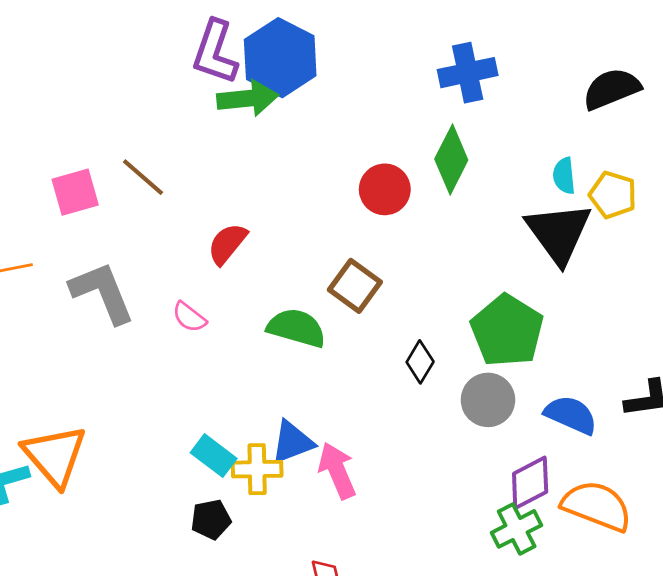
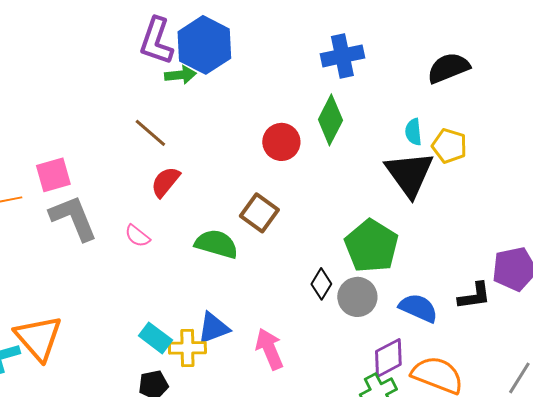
green arrow: (248, 98) -> (180, 75), size x0.7
brown line: (143, 177) -> (150, 133), moved
pink square: (75, 192) -> (53, 175), moved
black diamond: (420, 362) -> (321, 284), moved
pink arrow: (337, 471) -> (269, 349), moved

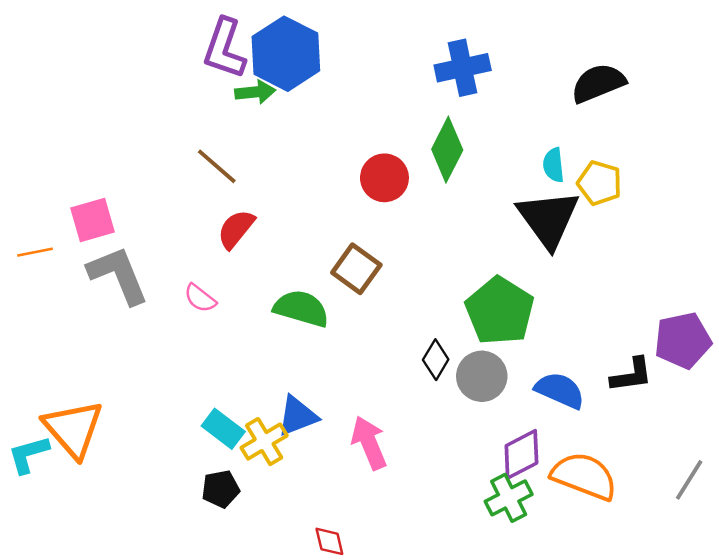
yellow cross: (187, 348) -> (264, 442), turned -30

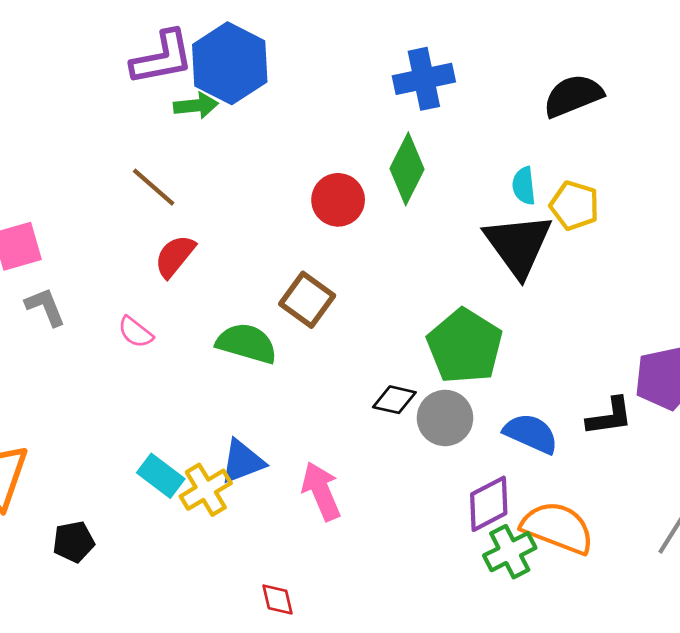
purple L-shape: (224, 49) -> (162, 58), turned -120
gray L-shape: (118, 275) -> (45, 307), size x0.6
black diamond: (436, 360) -> (394, 400), turned 72
black pentagon: (221, 489) -> (73, 542), moved
green cross: (509, 498) -> (510, 552), moved

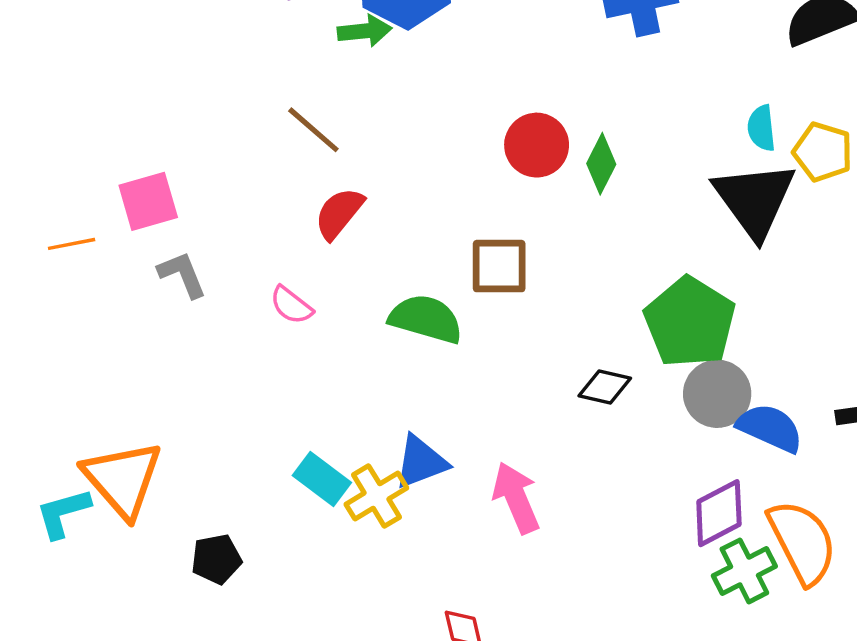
green diamond: (407, 169) -> (601, 164), moved, size x0.7
brown square: (307, 300) -> (499, 266), turned -36
gray circle: (445, 418) -> (717, 394), moved
orange semicircle: (558, 528) -> (802, 542), turned 42

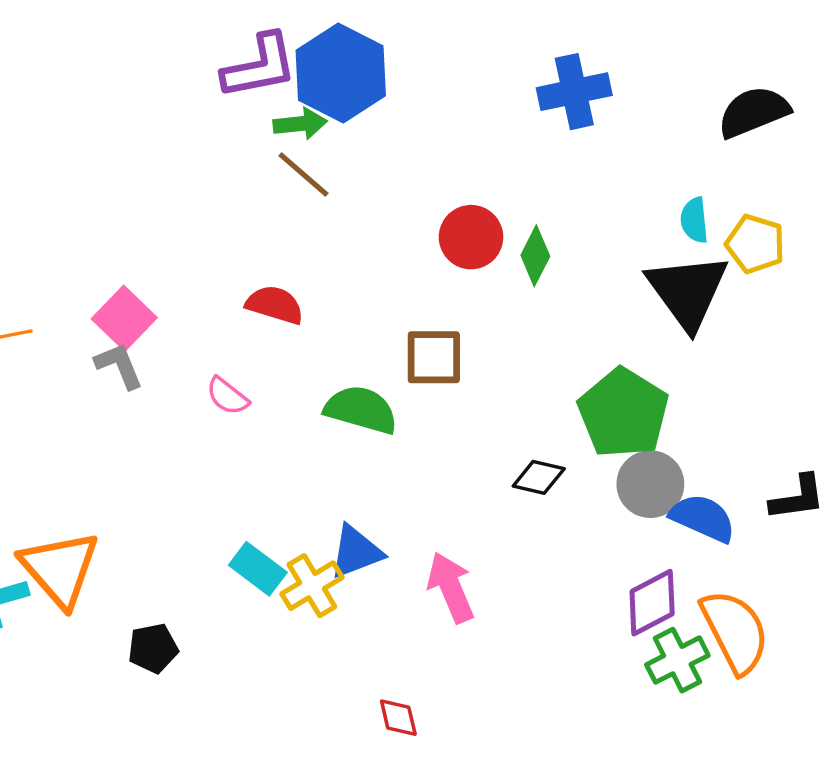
brown line: (313, 130) -> (304, 175), moved
pink square: (148, 201) -> (124, 318), moved, turned -30
red semicircle: (339, 213) -> (275, 305), turned 68

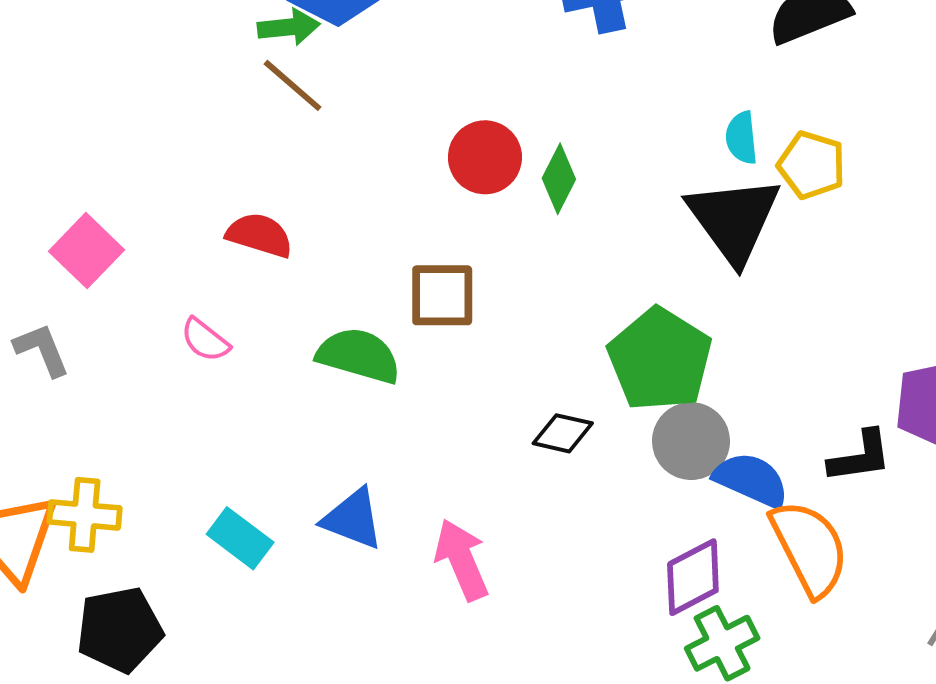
gray L-shape: (119, 366) -> (42, 350), moved
blue triangle: (356, 552) -> (353, 519), turned 42
yellow cross: (312, 586) -> (85, 515), moved, turned 36
orange semicircle: (735, 631) -> (810, 548), moved
black pentagon: (153, 648) -> (120, 630), size x1.5

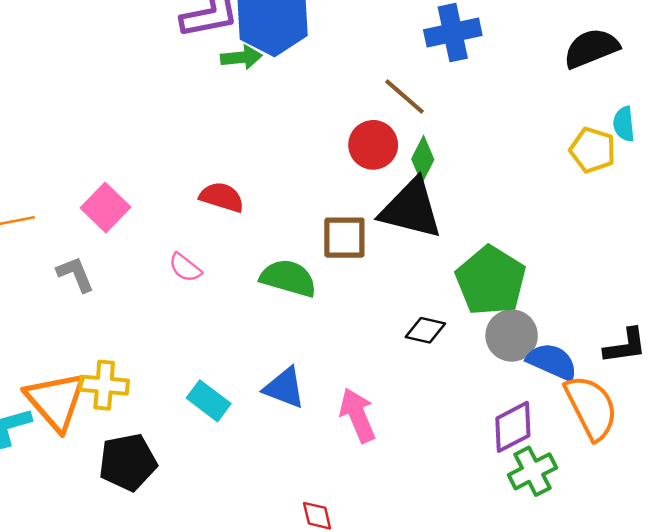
brown line: (293, 85) -> (405, 97), moved
cyan semicircle: (742, 138) -> (624, 124), moved
black triangle: (734, 220) -> (411, 209), moved, turned -40

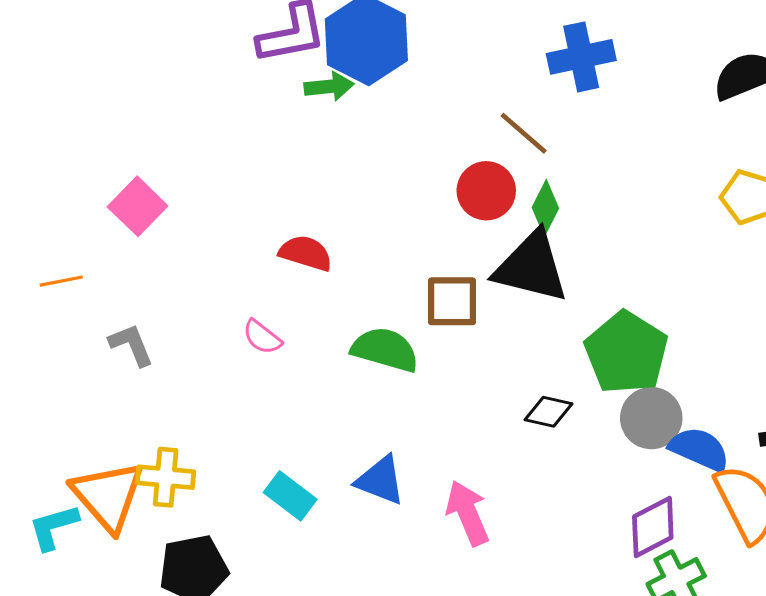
pink square: (105, 208) -> (138, 206), moved

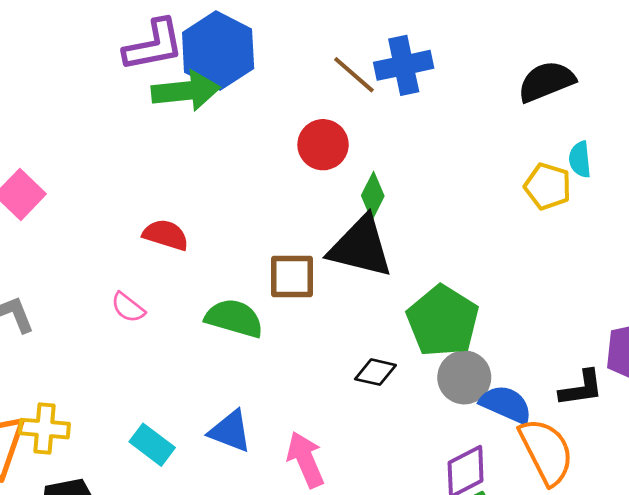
green arrow: (329, 86) -> (186, 91), size x1.6
brown line: (524, 133) -> (354, 75), moved
red circle: (486, 191) -> (323, 145), moved

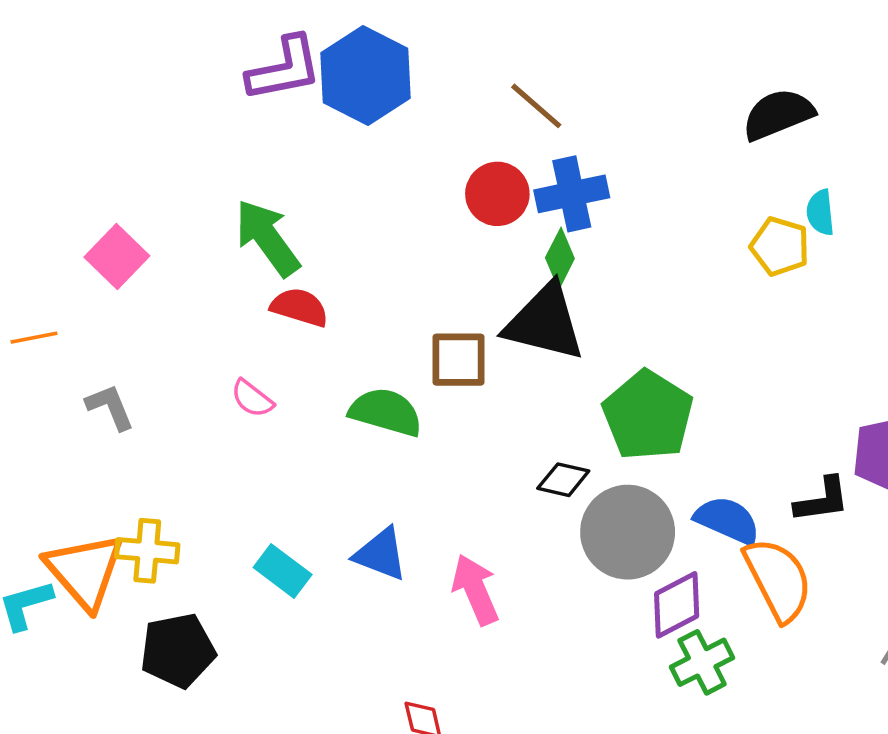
blue cross: (404, 65) -> (572, 194), moved
green arrow: (186, 91) -> (267, 238), moved, turned -120
gray circle: (464, 377) -> (628, 532), moved, size x1.4

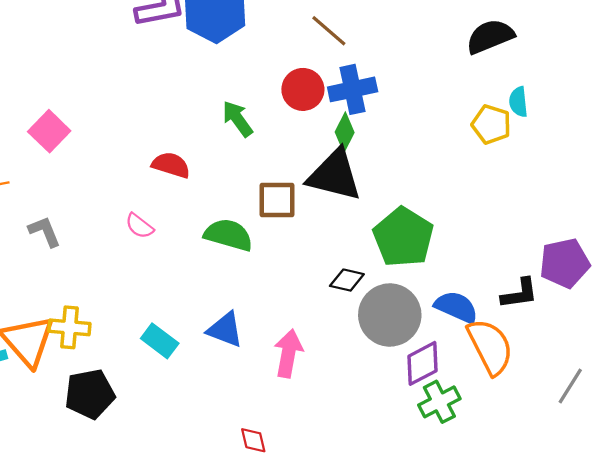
green arrow: (267, 238) -> (238, 119), moved, size x0.7
pink arrow: (475, 590) -> (288, 353), turned 33

